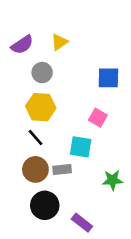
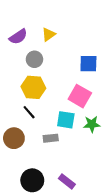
pink square: (98, 118) -> (80, 96), size x1.5
brown circle: (35, 169) -> (14, 138), moved
green star: (112, 180) -> (92, 124), moved
black circle: (45, 205) -> (32, 180), moved

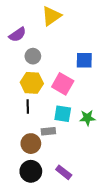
yellow triangle: (48, 34) -> (51, 16), moved, size x1.5
pink square: (80, 96) -> (63, 84), moved
black line: (29, 112) -> (28, 107), turned 40
brown circle: (14, 138) -> (31, 144), moved

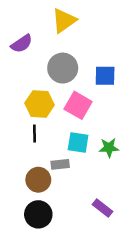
gray circle: (33, 56) -> (63, 68), moved, size x1.5
purple rectangle: (64, 172) -> (102, 208), moved

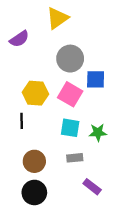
gray circle: (63, 68) -> (70, 59), moved
blue square: (105, 76) -> (96, 79), moved
black line: (34, 134) -> (22, 121), moved
gray rectangle: (60, 164) -> (75, 158), moved

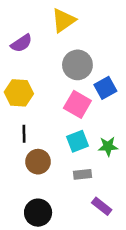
blue square: (96, 79) -> (105, 88), turned -30
yellow hexagon: (35, 93) -> (19, 93), moved
cyan square: (70, 128) -> (77, 141), turned -30
brown circle: (34, 161) -> (38, 162), moved

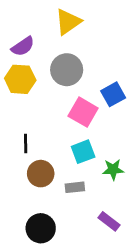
gray circle: (77, 65) -> (67, 70), moved
yellow hexagon: (19, 93) -> (20, 79), moved
green star: (108, 146) -> (113, 169), moved
gray rectangle: (83, 174) -> (75, 187), moved

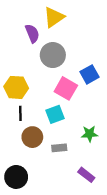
purple semicircle: (23, 46) -> (32, 33), moved, turned -78
yellow hexagon: (20, 79) -> (16, 87), moved
cyan square: (83, 152) -> (55, 114), moved
black circle: (41, 228) -> (16, 177), moved

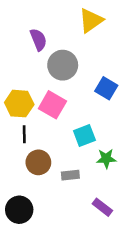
yellow triangle: (54, 17) -> (91, 20), moved
blue square: (90, 74) -> (106, 88), turned -30
pink square: (66, 88) -> (52, 105), moved
cyan square: (55, 114) -> (84, 136), moved

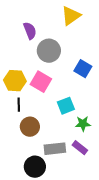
gray rectangle: (70, 175) -> (55, 149), moved, size x1.5
purple rectangle: (102, 207) -> (80, 148), moved
black circle: (19, 210) -> (35, 167), moved

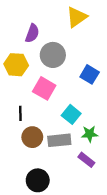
purple semicircle: (30, 31) -> (32, 33), turned 42
yellow hexagon: (15, 81) -> (16, 65), moved
cyan square: (66, 106) -> (71, 114), turned -30
gray rectangle: (55, 149) -> (59, 140), moved

